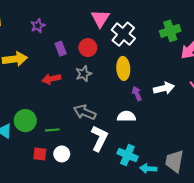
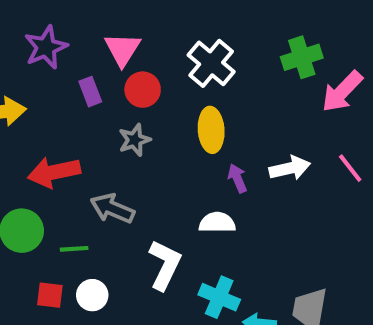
pink triangle: (100, 18) -> (122, 49), moved
purple star: (38, 26) -> (46, 47), size x1.5
red arrow: (51, 79) -> (54, 172), moved, size x1.4
gray arrow: (85, 112) -> (112, 208), moved

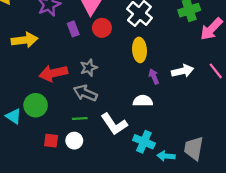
gray star: (135, 140) -> (89, 68), moved
green line: (74, 249) -> (80, 118), moved
white L-shape: (165, 265) -> (114, 124), turned 120

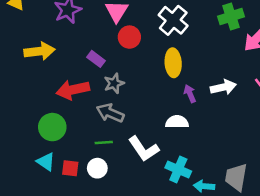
purple rectangle: (73, 29) -> (96, 59), moved, turned -32
cyan triangle: (13, 116) -> (46, 162), moved

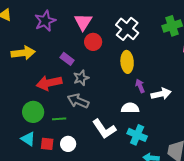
white arrow: (223, 87) -> (161, 94), moved
green line: (104, 142) -> (59, 119), moved
cyan cross: (178, 169) -> (137, 135), moved

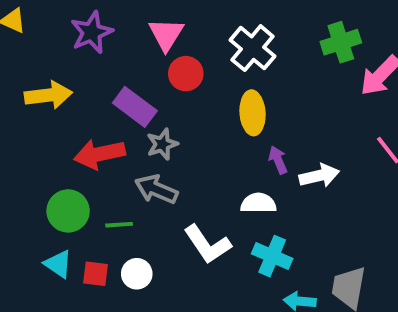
purple rectangle: (67, 59) -> (135, 107), size x1.5

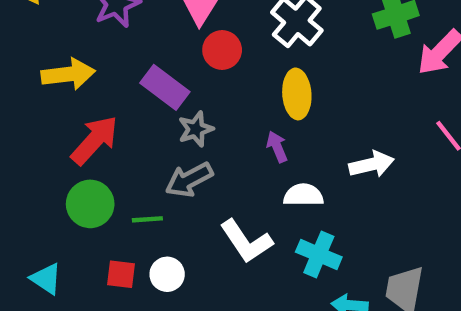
red arrow: (99, 154) -> (95, 140), moved, turned 144
purple arrow: (278, 160) -> (277, 147), moved
gray arrow: (156, 189) -> (189, 180), turned -51
cyan triangle: (58, 264) -> (46, 279), moved

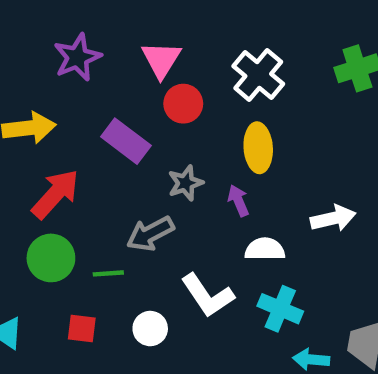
gray star: (196, 129) -> (185, 183), moved
white circle: (167, 274) -> (150, 329), moved

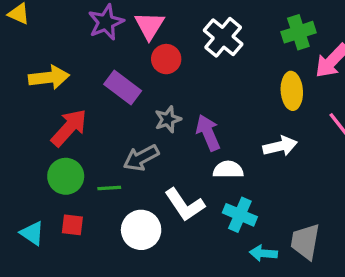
purple star: (77, 57) -> (106, 22), moved
yellow ellipse: (258, 148) -> (292, 91), moved
purple arrow: (238, 201) -> (208, 133), size x1.5
red square: (82, 329) -> (72, 225), moved
white circle: (150, 329) -> (141, 230), size x1.5

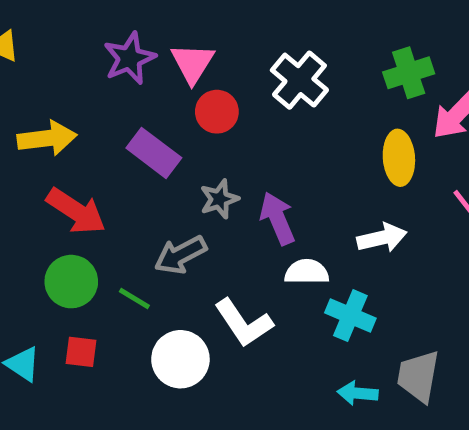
red arrow: (69, 128) -> (76, 211), turned 81
green line: (109, 188) -> (134, 299), turned 35
cyan cross: (240, 215) -> (350, 316), moved

